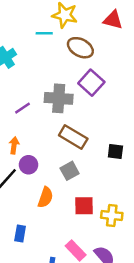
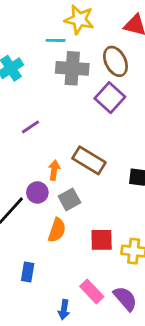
brown ellipse: (80, 48) -> (115, 61), moved, turned 35
gray cross: (59, 98) -> (72, 68), moved
orange arrow: (14, 145) -> (54, 170), moved
gray square: (70, 171) -> (69, 199), moved

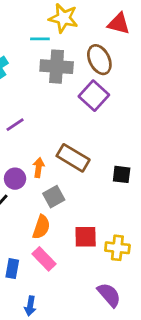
purple circle: (37, 192) -> (15, 179), moved
pink rectangle: (92, 291) -> (44, 259), moved
blue arrow: (64, 310) -> (30, 306), moved

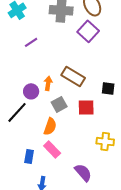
purple line: (15, 125) -> (31, 42), moved
red square: (86, 237) -> (86, 107), moved
purple semicircle: (109, 295) -> (83, 173), moved

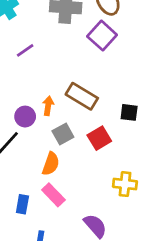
red square: (86, 107) -> (99, 138), turned -30

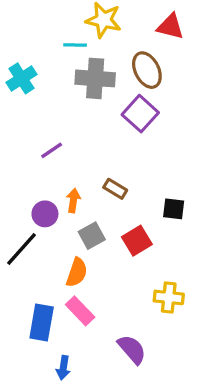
purple line: (25, 50) -> (52, 150), moved
brown rectangle: (82, 96) -> (115, 189), size x0.6
blue rectangle: (22, 204) -> (42, 323), size x1.5

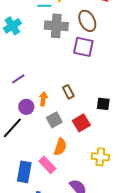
purple square: (140, 114) -> (83, 47), turned -30
purple line: (52, 150) -> (18, 79), moved
brown rectangle: (115, 189) -> (68, 92), turned 32
orange semicircle: (77, 272) -> (60, 147), moved

